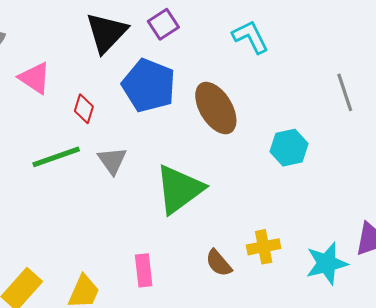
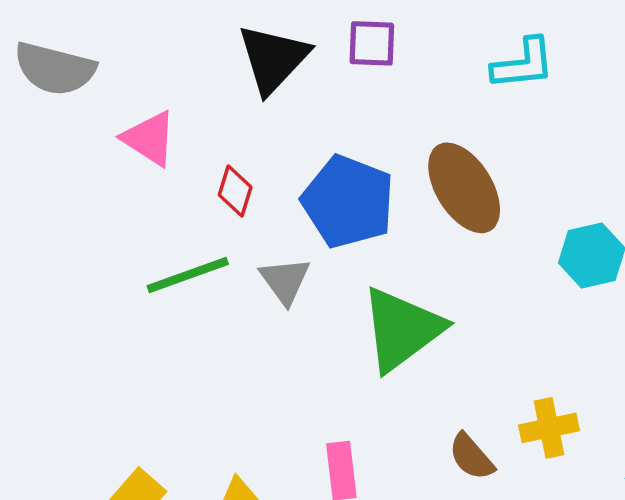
purple square: (163, 24) -> (372, 43), turned 36
cyan L-shape: (250, 37) -> (523, 64), turned 111
blue pentagon: (149, 85) -> (348, 202), moved

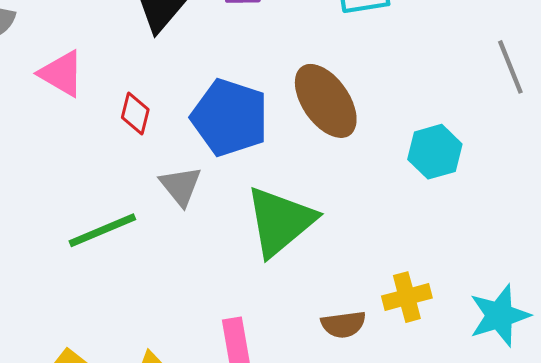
green line: (188, 275) -> (102, 230), moved
brown semicircle: (471, 457) -> (343, 324), turned -54

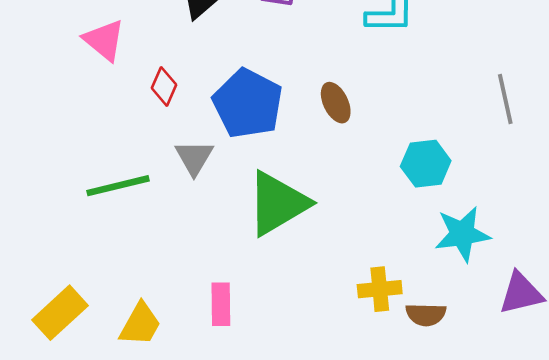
brown ellipse: (326, 101) -> (336, 103), size x0.6
cyan star: (499, 316) -> (462, 234), moved
brown semicircle: (343, 324) -> (426, 314), moved

